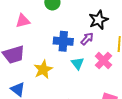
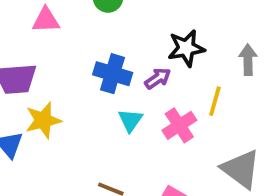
yellow star: (43, 69) -> (43, 120), moved

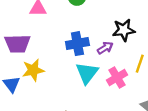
blue cross: (113, 74) -> (77, 44), turned -30
cyan triangle: (130, 120) -> (87, 73), size x1.5

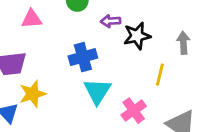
purple arrow: (105, 48) -> (111, 21), moved, turned -147
pink cross: (117, 78) -> (134, 111), moved

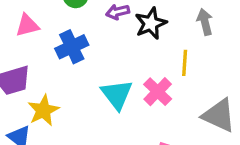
blue cross: (83, 57) -> (72, 47), moved
pink cross: (134, 111) -> (158, 92), moved

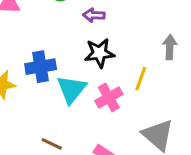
black star: (151, 23) -> (99, 53), moved
blue cross: (72, 47) -> (41, 67), moved

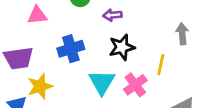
blue cross: (41, 67) -> (71, 49), moved

